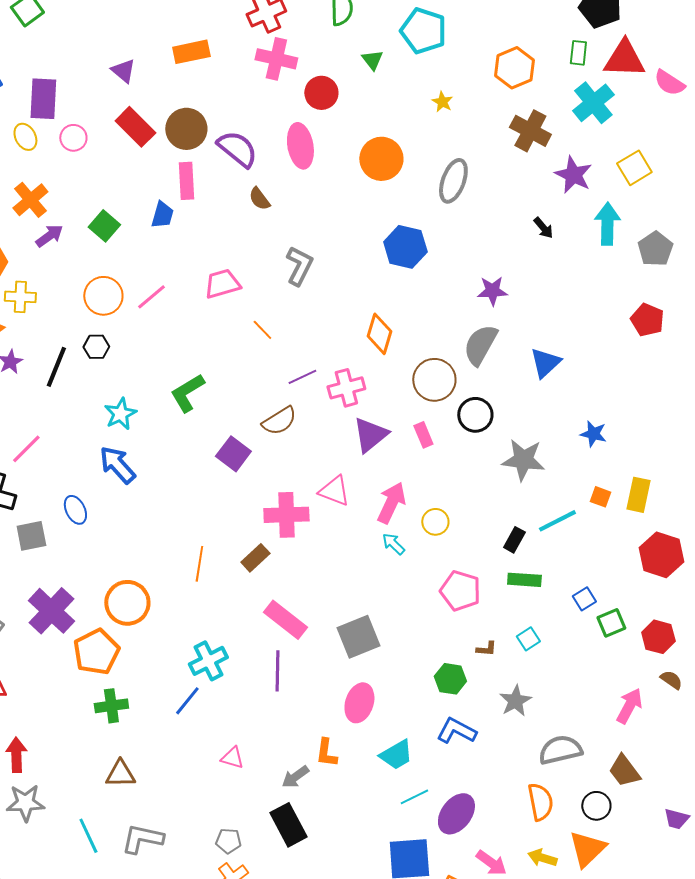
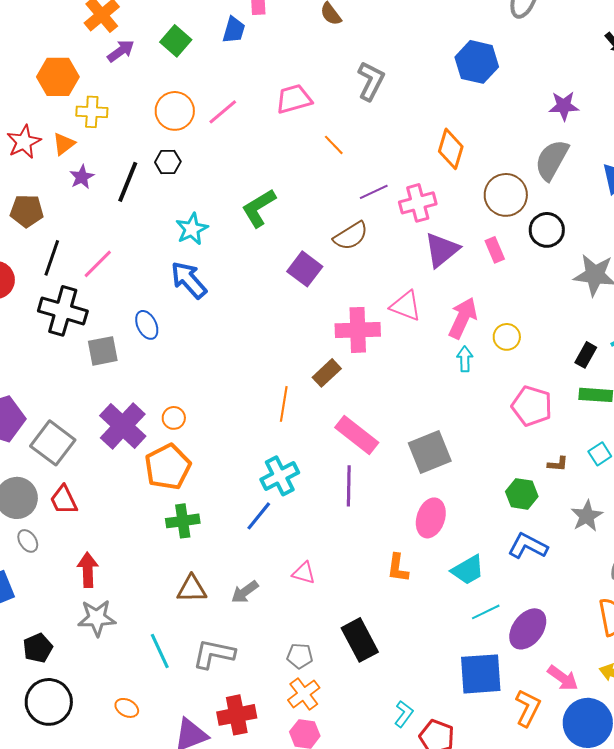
cyan arrow: (393, 544) -> (465, 359), turned 45
orange line: (199, 564) -> (284, 404), moved
orange circle: (127, 603) -> (174, 418), moved, size x0.5
gray arrow: (295, 777) -> (245, 592), moved

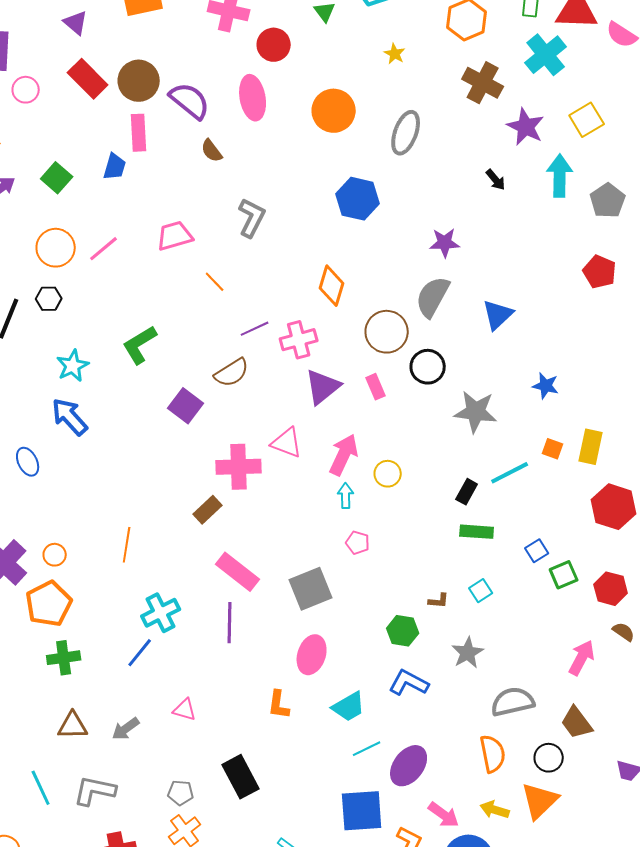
orange line: (284, 404) -> (127, 545), moved
pink pentagon: (532, 406) -> (358, 543), moved, size x0.6

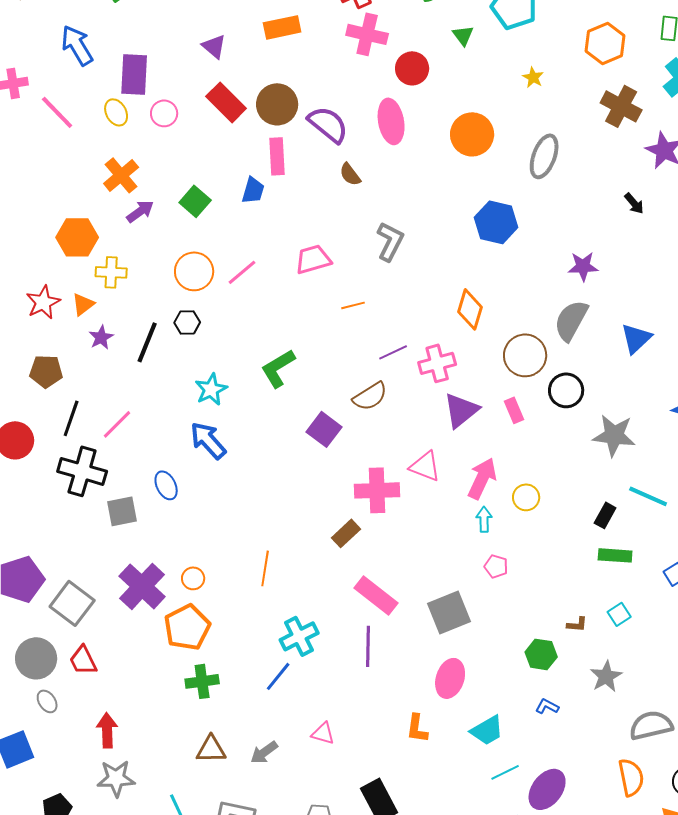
orange line: (215, 282) -> (353, 305), turned -60
cyan line: (510, 473) -> (648, 496), turned 51
blue L-shape: (409, 683) -> (547, 706), size x0.6

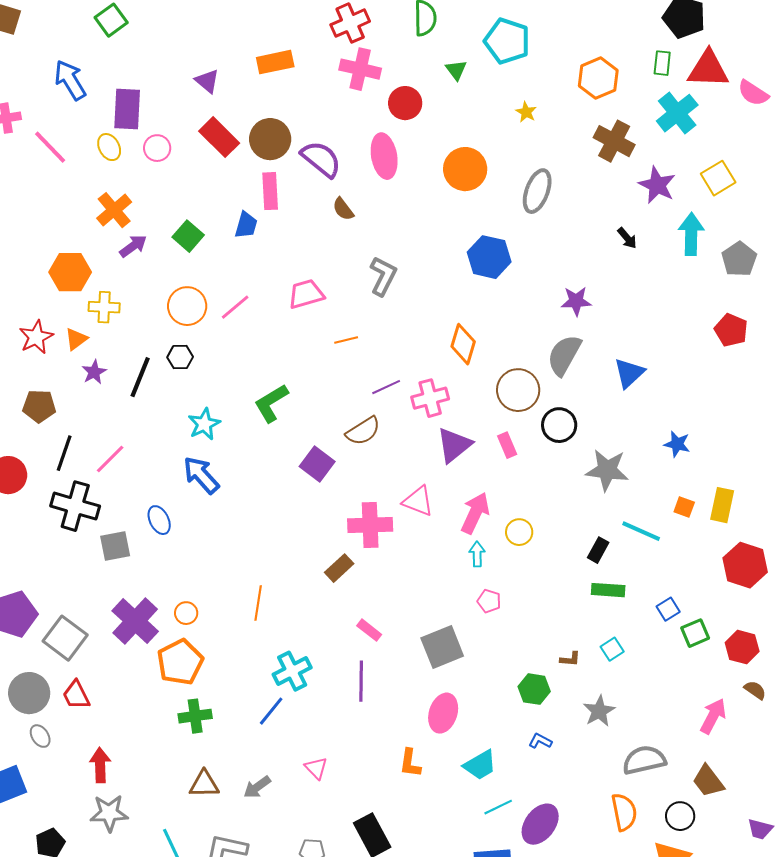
pink rectangle: (376, 595) -> (369, 630), size x0.6
pink triangle: (323, 733) -> (316, 768), turned 30

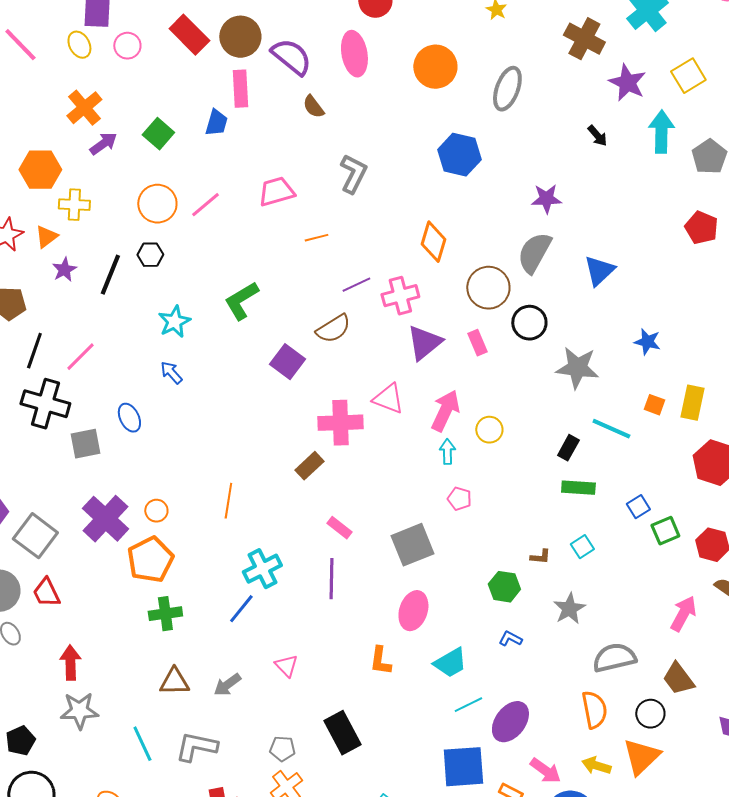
blue arrow: (201, 475) -> (171, 373), size x0.6

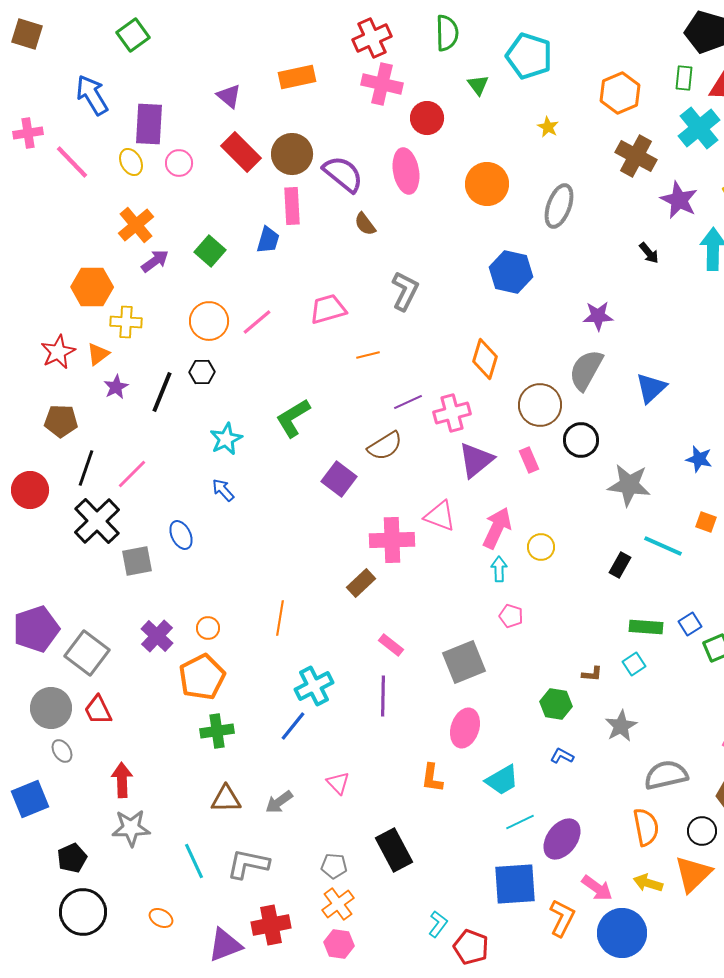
black cross: (45, 404) -> (97, 521), turned 30
green rectangle: (578, 488) -> (646, 627), moved
purple cross: (105, 519) -> (157, 636), size x0.7

